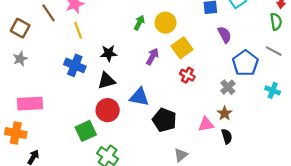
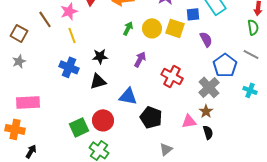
yellow square: (182, 48) -> (175, 28), moved, turned -36
red cross: (187, 75) -> (172, 76), size x1.5
gray cross: (228, 87) -> (209, 87), size x1.5
red circle: (108, 110) -> (103, 120), moved

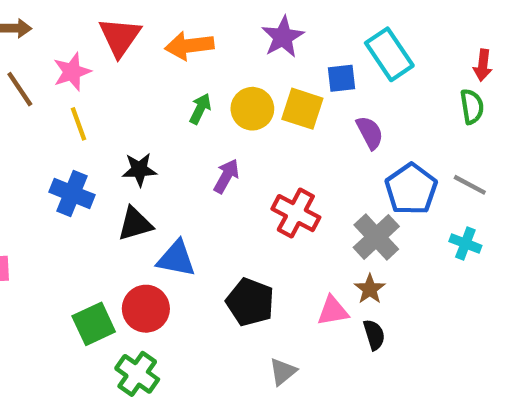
gray line: (251, 54) -> (470, 185), moved
blue triangle: (128, 96) -> (176, 259), moved

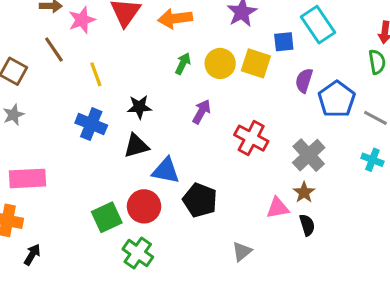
pink star: (72, 72) -> (82, 20), moved
purple semicircle: (370, 133) -> (304, 81), turned -135
blue pentagon: (411, 189) -> (337, 99), moved
black pentagon: (250, 302) -> (200, 200), moved

